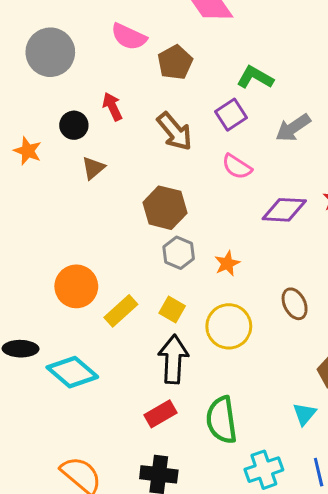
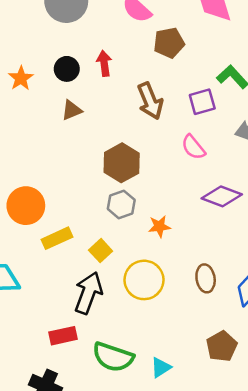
cyan triangle: (304, 414) -> (161, 368), moved
green semicircle: (222, 420) -> (113, 357), turned -81

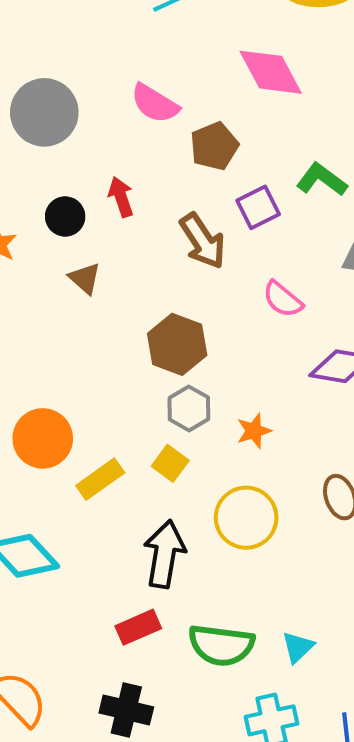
purple square: (202, 102) -> (258, 207), moved
brown triangle: (72, 110) -> (85, 278), turned -45
yellow square: (101, 251) -> (170, 463), moved

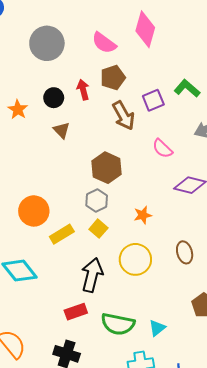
pink diamond: (271, 72) -> (145, 29), moved, turned 40
brown pentagon: (214, 146) -> (113, 78), moved
gray hexagon: (189, 408) -> (97, 200), moved

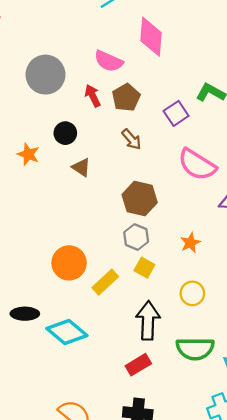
red arrow: (83, 90) -> (93, 96), moved
brown arrow: (123, 115) -> (131, 139), moved, size x0.7
pink semicircle: (162, 148) -> (197, 165), size x1.6
yellow circle: (135, 259) -> (192, 293), size x0.7
green semicircle: (118, 324) -> (195, 349), moved

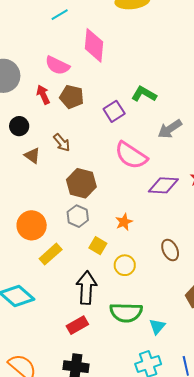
brown pentagon: (126, 98) -> (72, 97), turned -30
brown arrow: (131, 139) -> (62, 143), moved
orange circle: (69, 263) -> (32, 225), moved
yellow square: (144, 268) -> (98, 246), moved

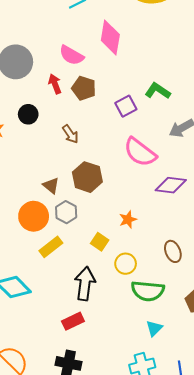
brown triangle: (32, 156) -> (51, 185), moved
gray hexagon: (78, 216) -> (66, 212), moved
green semicircle: (126, 312) -> (148, 291), moved

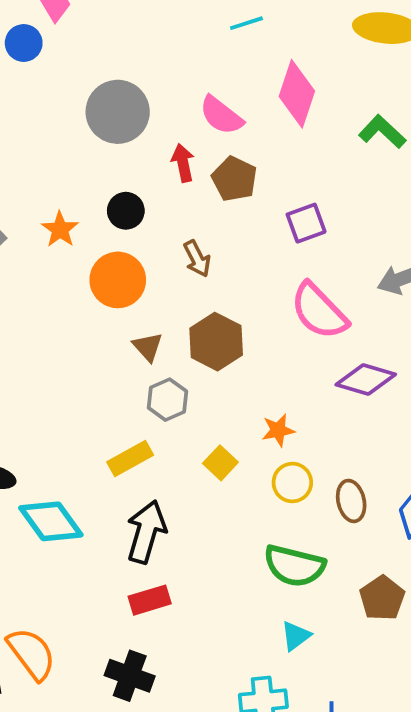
green L-shape: (158, 91) -> (382, 132), moved
orange circle: (34, 216) -> (118, 280), moved
yellow circle: (126, 264) -> (292, 483), moved
black arrow: (85, 284) -> (146, 532), moved

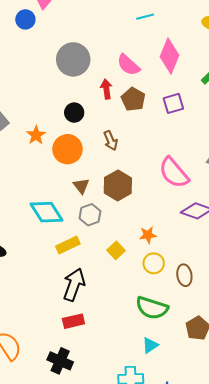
purple square: (306, 223) -> (173, 103), moved
orange star: (60, 229) -> (36, 135), moved
cyan diamond: (51, 521) -> (47, 212), moved

